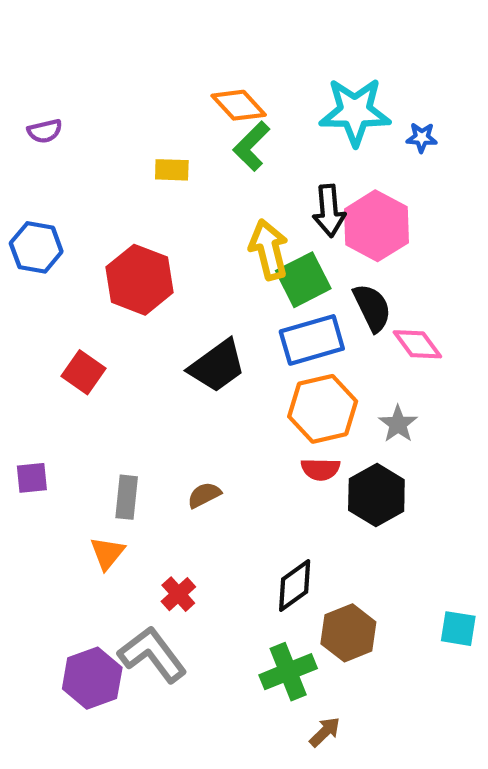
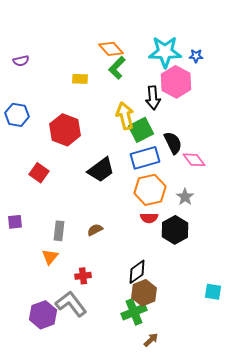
blue star: (422, 138) -> (196, 56), moved
pink hexagon: (376, 226) -> (176, 82), moved
red cross: (178, 594) -> (83, 276), turned 35
brown hexagon: (348, 633) -> (144, 293), moved

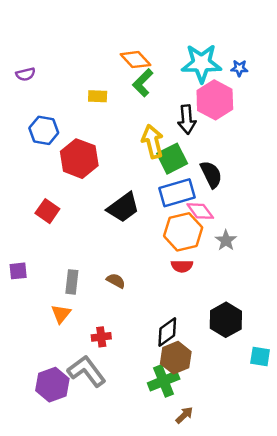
blue hexagon: (17, 115) -> (44, 130), moved
pink diamond: (194, 160) -> (200, 211), moved
brown semicircle: (95, 230) -> (116, 281), turned 56
black hexagon: (175, 230) -> (226, 320), moved

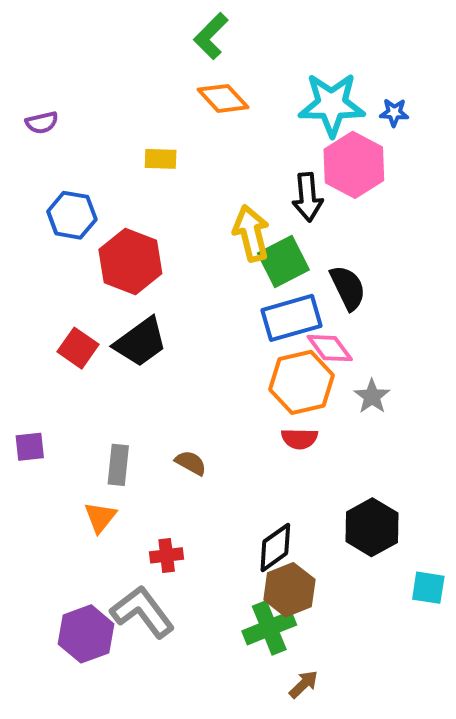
green L-shape: (143, 83) -> (211, 36), moved
black trapezoid: (123, 207) -> (140, 342), moved

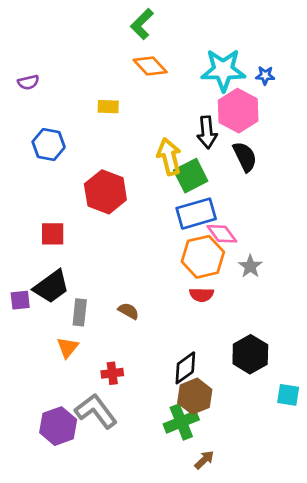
red hexagon: (130, 262) -> (105, 192), moved
black semicircle: (348, 288) -> (245, 157), moved
black trapezoid: (140, 342) -> (51, 287), moved
red square: (78, 348) -> (53, 234), turned -35

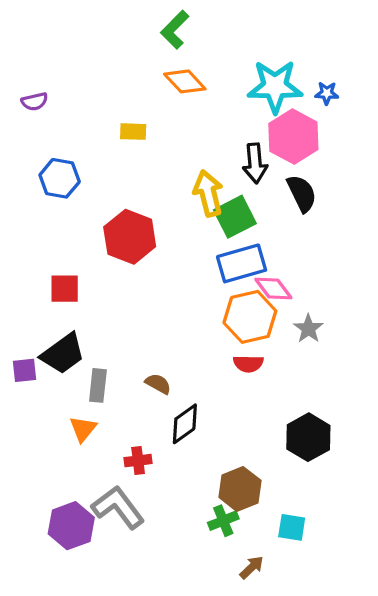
black diamond: (185, 368) -> (185, 424), moved
cyan square: (288, 395) -> (292, 527), moved
green cross: (181, 422) -> (223, 521), size x0.7

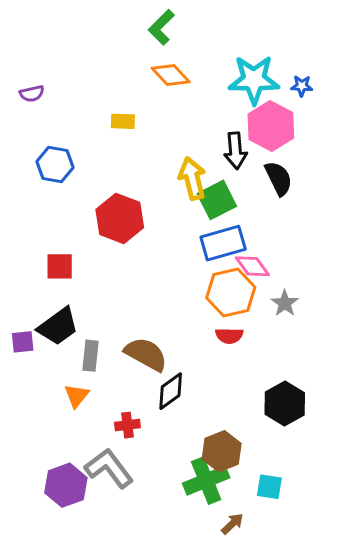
brown semicircle: (158, 384) -> (146, 354), size x1.8
green cross: (223, 521) -> (206, 481), size x1.6

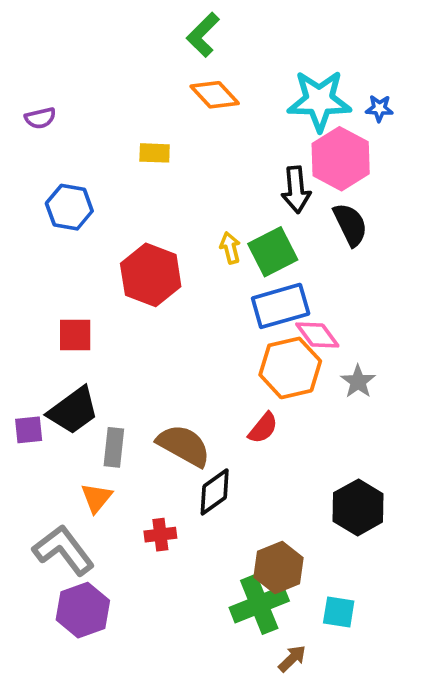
yellow arrow: (192, 178) -> (230, 248), moved, size x0.6
red semicircle: (229, 336) -> (263, 428), moved, turned -52
gray L-shape: (109, 468) -> (64, 550), moved

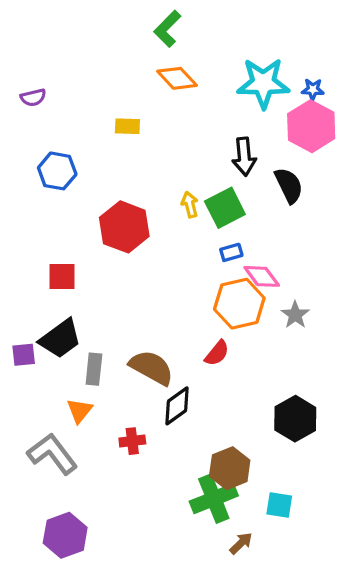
pink hexagon: (341, 159) -> (311, 126), moved
blue rectangle: (281, 306) -> (231, 252), size x0.5
purple hexagon: (83, 610) -> (65, 535), moved

